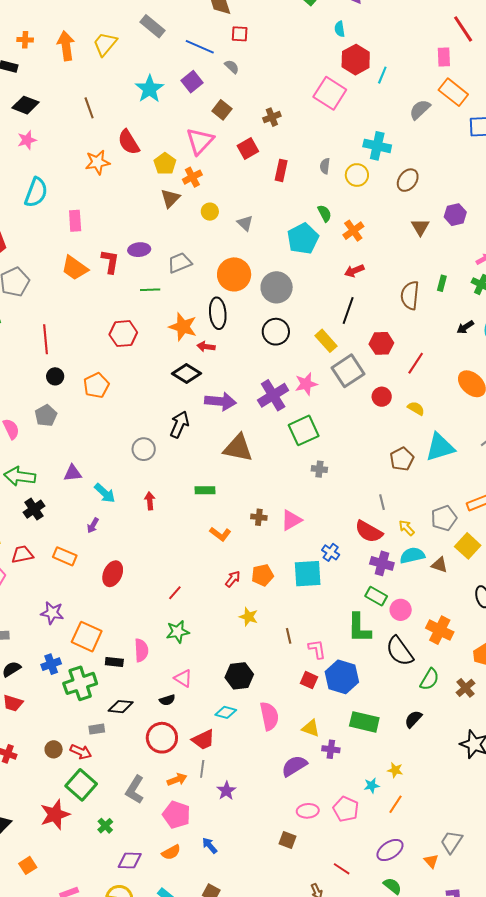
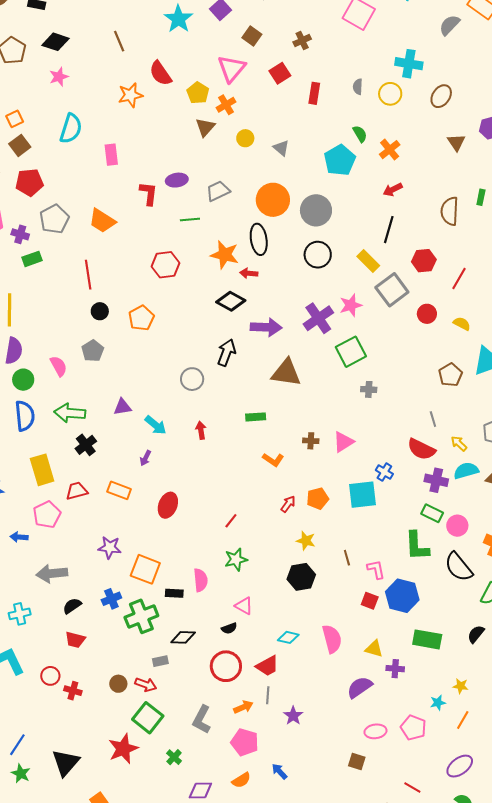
orange trapezoid: (75, 268) -> (102, 221), moved
black hexagon: (239, 676) -> (301, 577), moved

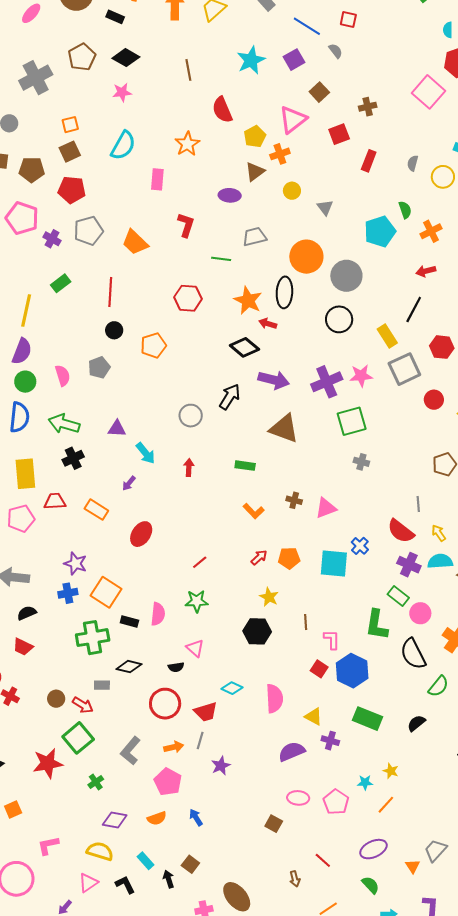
orange star: (130, 95) -> (187, 144), moved, turned -30
purple ellipse: (177, 180) -> (230, 195), moved
green rectangle: (32, 259) -> (61, 283), moved, turned -30
blue cross: (111, 599) -> (68, 593), moved

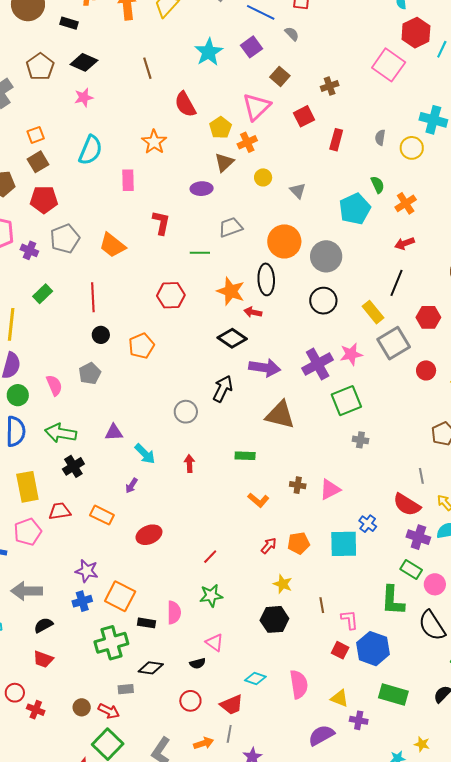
red ellipse: (141, 534) -> (149, 535), turned 40
red circle: (165, 704) -> (190, 701), size x0.7

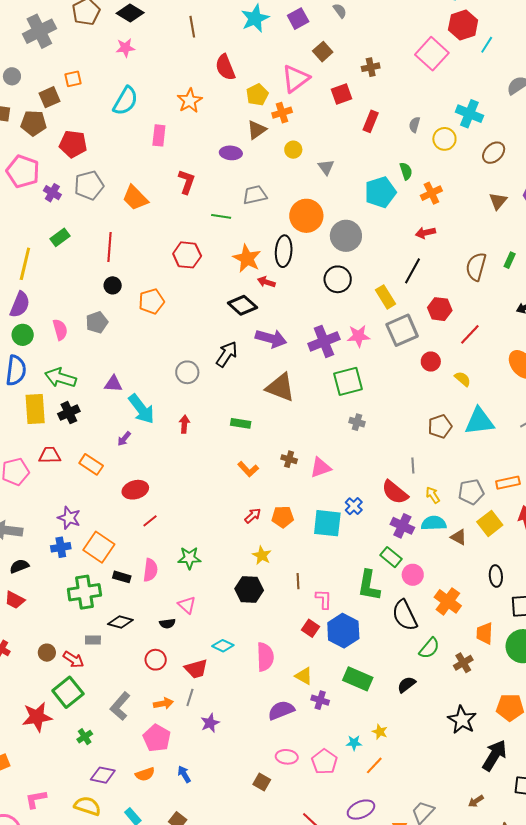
brown square: (38, 162) -> (50, 97), moved
cyan arrow: (145, 454) -> (141, 409), size x1.4
yellow rectangle: (27, 487) -> (35, 409), moved
red line: (210, 557) -> (150, 521), moved

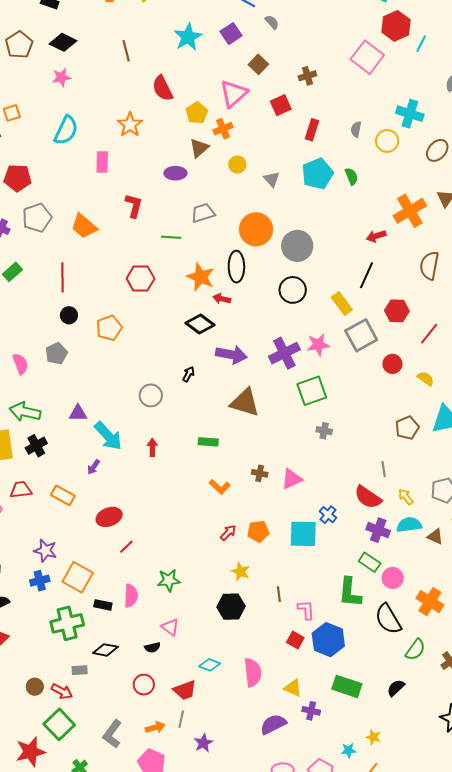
cyan pentagon: (380, 192) -> (317, 174), moved
orange cross: (431, 193) -> (410, 211), moved, size x1.5
black arrow: (227, 354) -> (189, 374), size x0.6

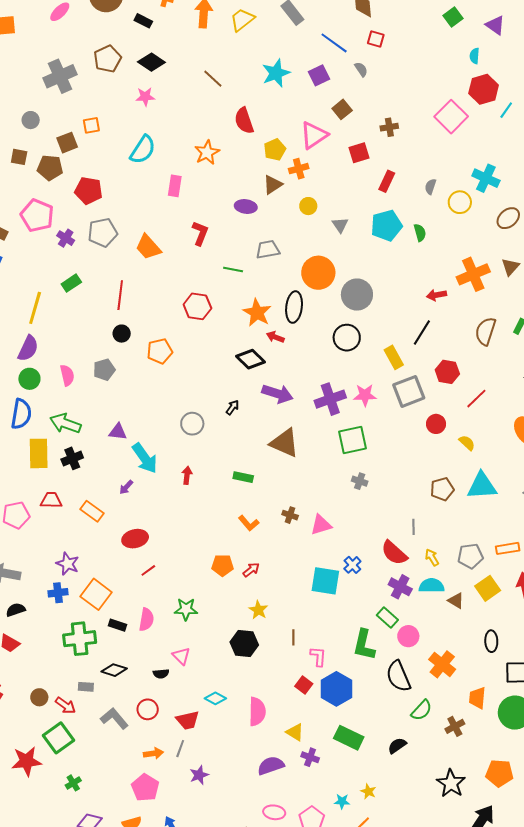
brown line: (126, 51) -> (213, 79), turned -40
orange pentagon: (258, 531) -> (222, 565), moved
gray L-shape: (112, 734) -> (114, 718), moved, turned 96

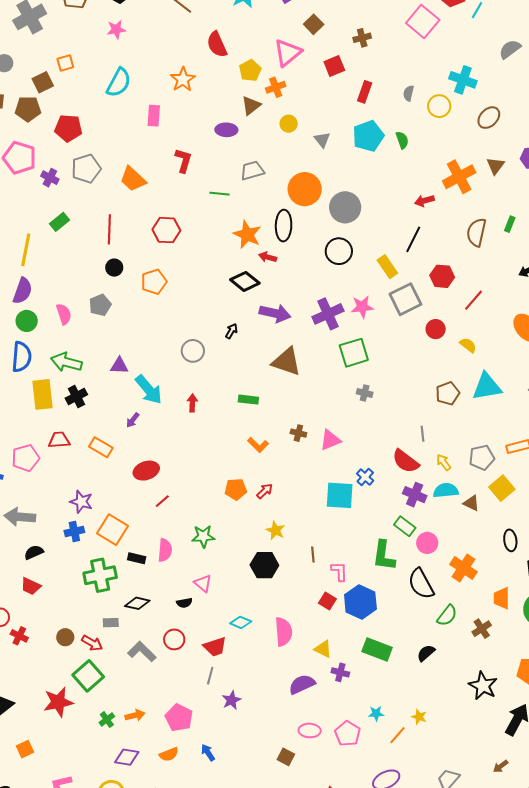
red hexagon: (197, 306) -> (166, 230), moved
orange arrow: (153, 753) -> (135, 715), moved
yellow star: (368, 791) -> (419, 717), moved

